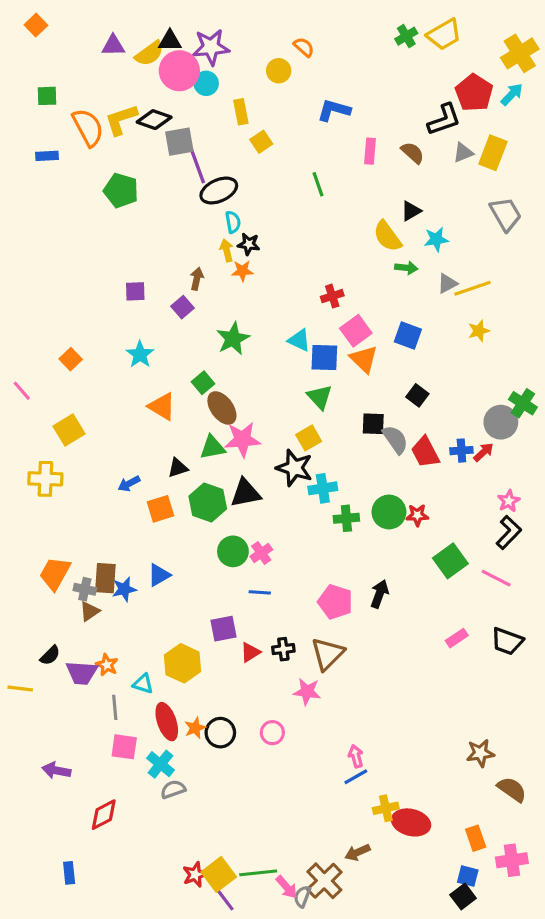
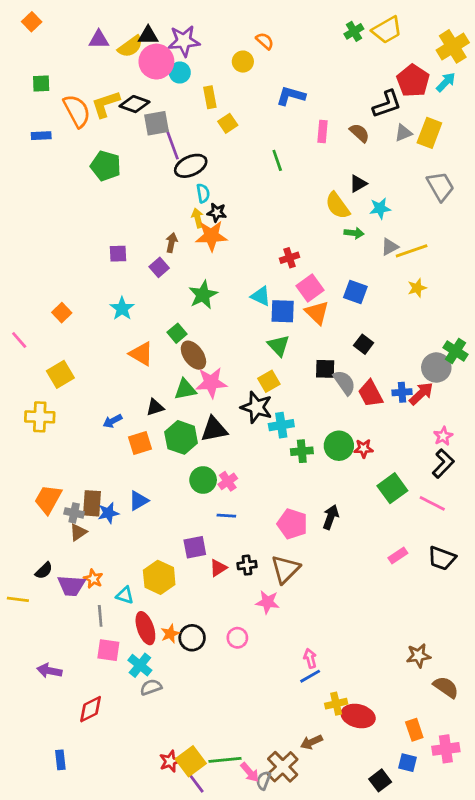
orange star: (242, 271) -> (211, 236), size x1.6
red arrow: (484, 452) -> (421, 394), size x1.4
black square: (463, 897) -> (380, 780), moved

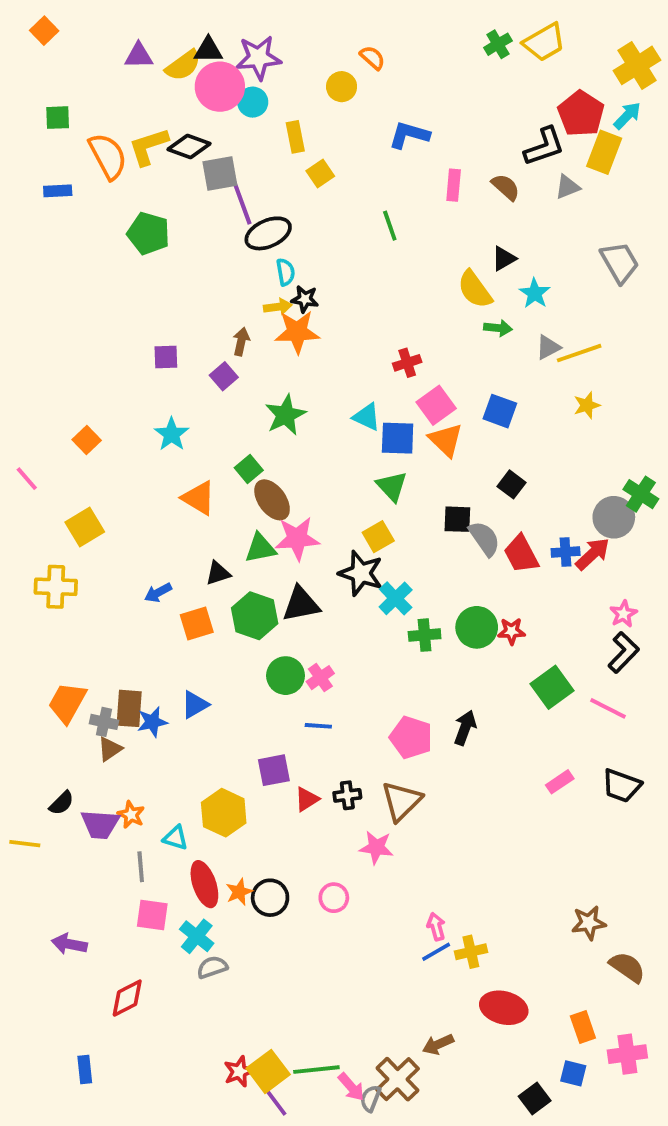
yellow rectangle: (429, 133) -> (604, 152), moved
cyan star: (380, 208) -> (535, 293), turned -30
yellow arrow: (198, 218) -> (278, 307), turned 96
cyan cross: (281, 425) -> (396, 598), turned -35
yellow cross: (336, 704) -> (471, 952), moved

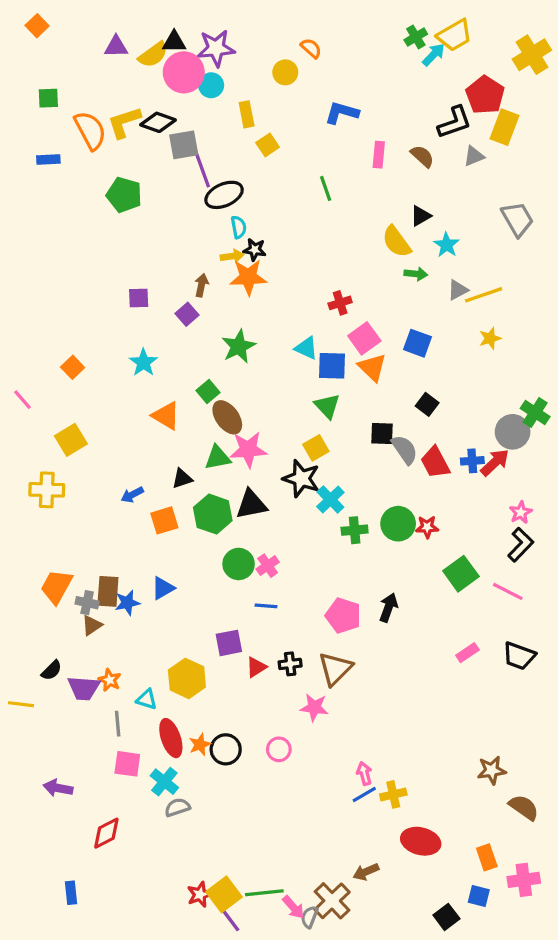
cyan arrow: (627, 116) -> (434, 55), moved

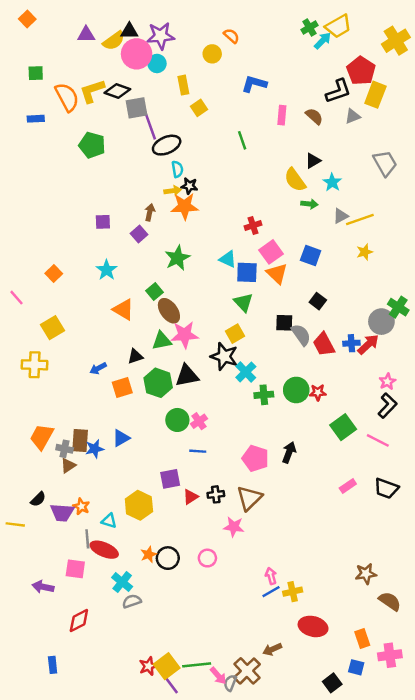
red ellipse: (171, 738) -> (104, 550), moved, turned -48
pink square: (127, 764) -> (75, 569), moved

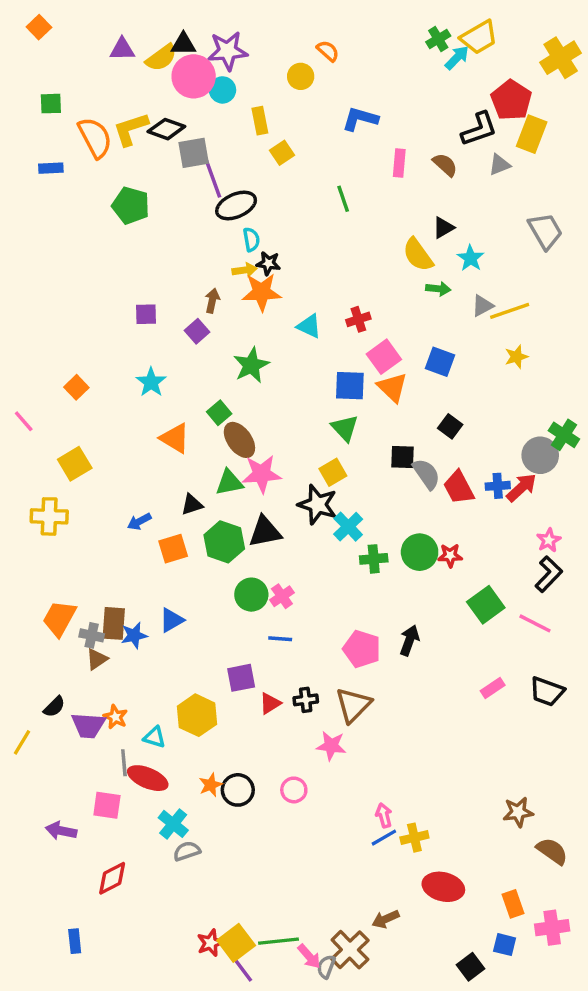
cyan triangle: (228, 259) -> (309, 326), moved
yellow line: (15, 524) -> (22, 742), turned -66

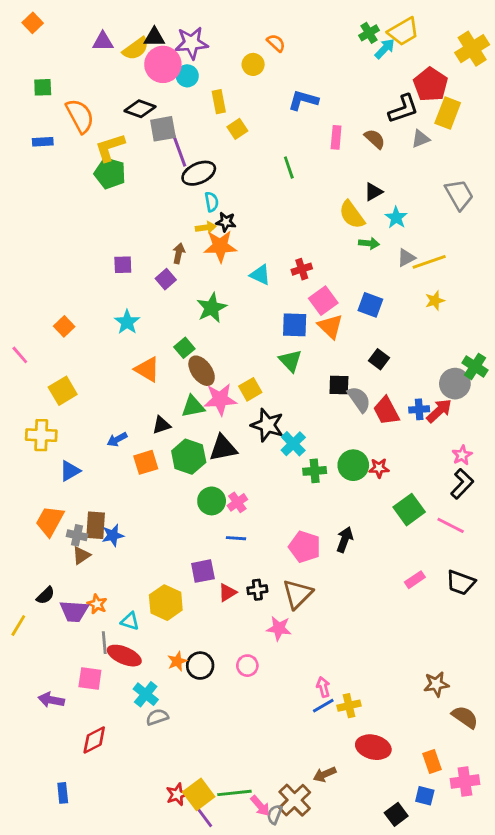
yellow L-shape: (131, 129) -> (110, 147), moved
yellow square: (333, 472) -> (250, 389), moved
blue triangle: (172, 620) -> (70, 471), moved

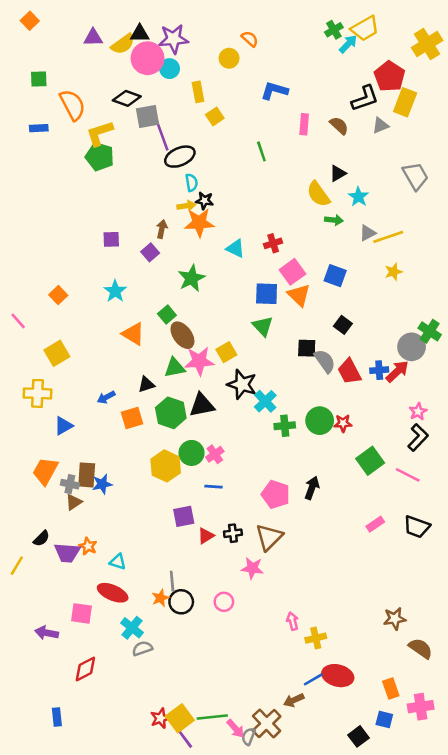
yellow hexagon: (166, 603) -> (166, 466), moved
gray line: (104, 643) -> (172, 581), moved
blue line: (323, 706) -> (313, 679), moved

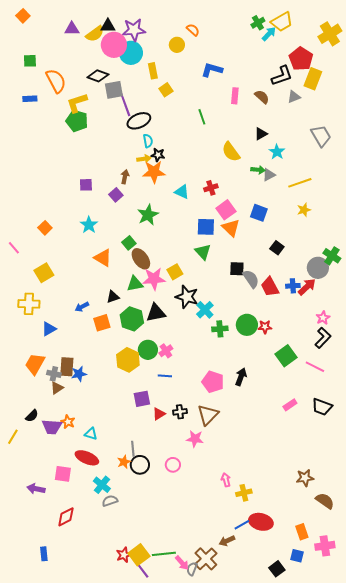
cyan circle: (170, 69) -> (131, 53), size x1.5
yellow semicircle: (318, 194) -> (231, 152), moved
gray triangle: (368, 233) -> (269, 175), moved
black square: (343, 325) -> (277, 248), moved

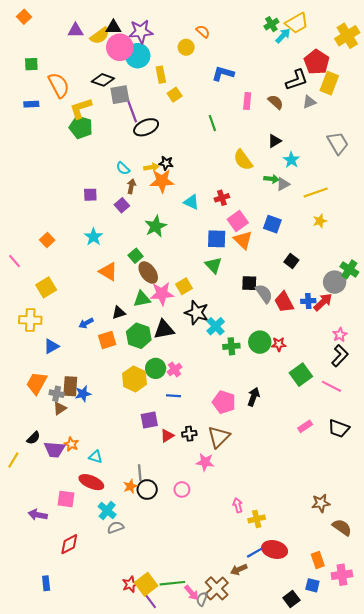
cyan semicircle: (148, 141) -> (123, 168), moved, turned 144

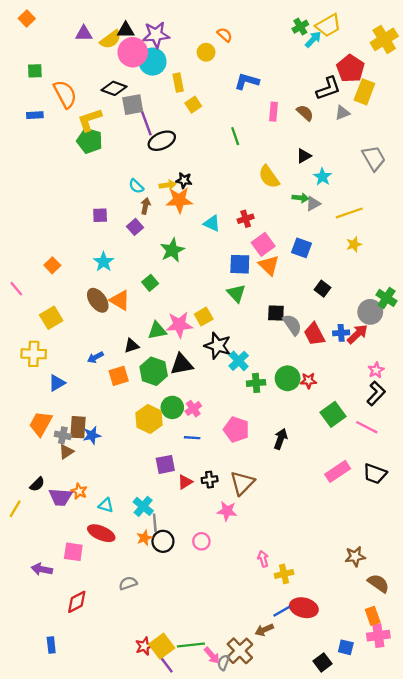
brown ellipse: (148, 273) -> (98, 300), moved
pink pentagon: (224, 402) -> (236, 430), moved
pink rectangle: (305, 426) -> (338, 471), size x1.5
cyan cross: (107, 511) -> (143, 506), moved
orange rectangle: (318, 560) -> (373, 616), moved

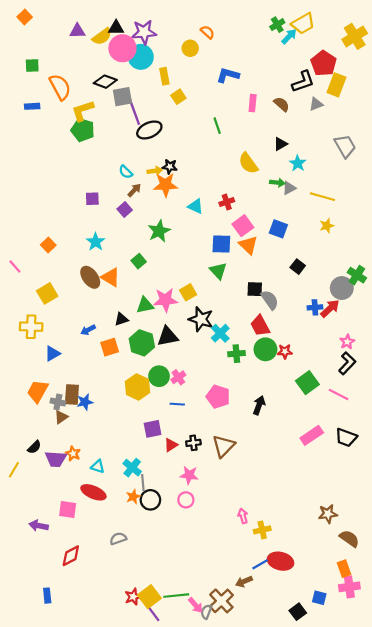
brown arrow: (145, 206) -> (134, 190), turned 32
yellow line: (349, 213) -> (322, 197), turned 35
red trapezoid: (314, 334) -> (260, 326), moved
pink star: (227, 511) -> (189, 475), moved

